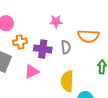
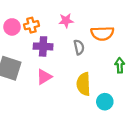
orange cross: (20, 42) -> (31, 25), moved
purple cross: (43, 49) -> (43, 46), moved

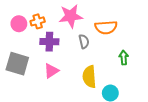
pink star: (66, 21) -> (71, 16), size x1.6

